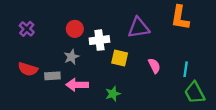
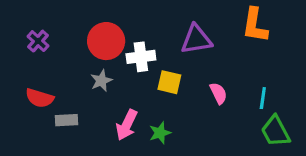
red circle: (75, 29) -> (106, 41), size x1.5
gray rectangle: (52, 76) -> (66, 120), moved
pink arrow: (77, 85) -> (127, 125), moved, turned -65

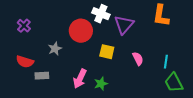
purple triangle: (196, 39) -> (124, 25), turned -40
red circle: (106, 41) -> (81, 31), moved
white cross: (141, 57) -> (101, 14), moved, turned 30
gray star: (101, 81) -> (55, 49), moved

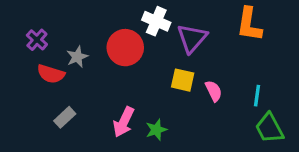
gray star: (55, 49) -> (77, 57), moved
yellow square: (107, 52) -> (183, 80), moved
red semicircle: (25, 62) -> (51, 74), moved
gray rectangle: (42, 76) -> (65, 117), turned -40

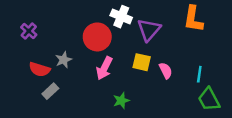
gray star: (77, 57) -> (64, 60), moved
red semicircle: (51, 74) -> (40, 69), moved
pink arrow: (124, 122) -> (104, 68), moved

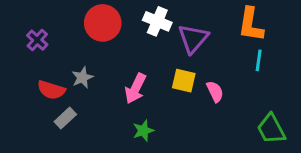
red circle: (97, 37) -> (103, 23), moved
cyan line: (199, 74) -> (259, 60), moved
green star: (121, 101) -> (143, 131), moved

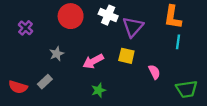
pink arrow: (135, 88) -> (93, 61), turned 36
red semicircle: (51, 90) -> (18, 87), moved
pink semicircle: (215, 92) -> (154, 72), moved
green trapezoid: (271, 129) -> (187, 89), turned -70

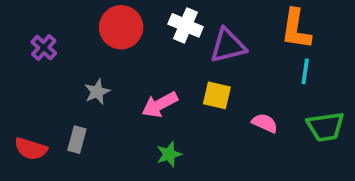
purple triangle: (133, 27) -> (228, 46), turned 35
pink semicircle: (154, 72) -> (265, 123), turned -40
gray rectangle: (45, 82) -> (77, 140), turned -32
green trapezoid: (187, 89) -> (325, 127), moved

